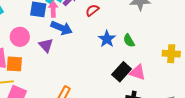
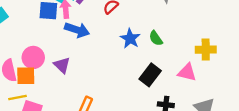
pink circle: (20, 37) -> (33, 57), moved
purple triangle: (46, 45) -> (62, 65), moved
pink triangle: (138, 72) -> (187, 72), moved

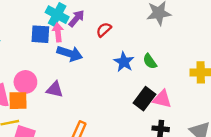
purple triangle: (62, 65) -> (55, 89), turned -30
pink triangle: (187, 72) -> (162, 99), moved

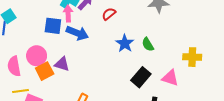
blue square: (40, 34) -> (53, 26), moved
pink triangle: (162, 99) -> (170, 78), moved
orange square: (18, 101) -> (45, 71), moved, turned -30

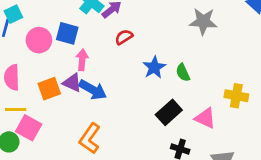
pink arrow: (68, 14) -> (82, 60), moved
red semicircle: (109, 14) -> (124, 37), moved
blue arrow: (77, 33) -> (93, 90), moved
pink circle: (37, 56) -> (39, 40), moved

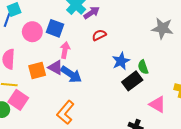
black rectangle: (169, 112) -> (132, 81), moved

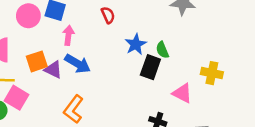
red semicircle: (99, 35) -> (108, 15), turned 96
purple triangle: (56, 67) -> (53, 70), moved
black rectangle: (132, 81) -> (150, 67), turned -30

